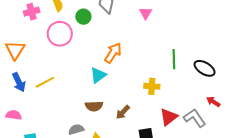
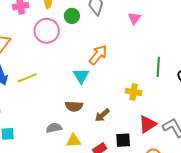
cyan triangle: (98, 75) -> (81, 76), turned -30

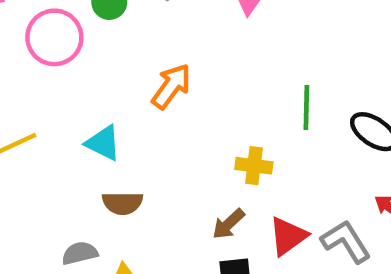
cyan triangle: (81, 76) -> (103, 143), moved, turned -30
brown arrow: (102, 115) -> (228, 224), moved

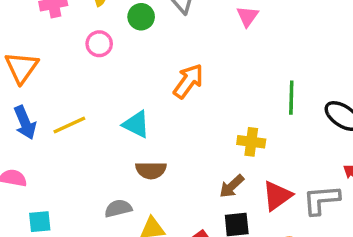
pink circle: (54, 37) -> (99, 44), size x0.6
gray L-shape: (346, 241) -> (321, 200), turned -63

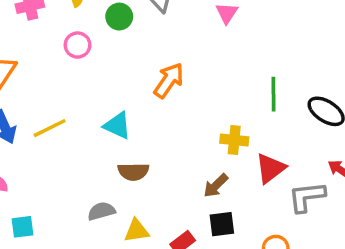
red triangle: (277, 196) -> (270, 168), moved

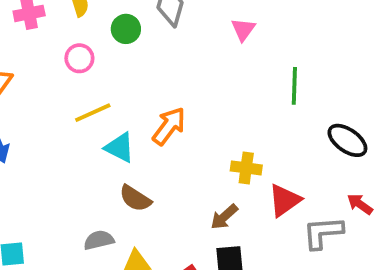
orange arrow: (169, 80) -> (169, 126), moved
green line: (274, 94) -> (294, 86), moved
yellow line: (50, 128) -> (93, 113), moved
brown semicircle: (133, 172) -> (135, 198), turned 32

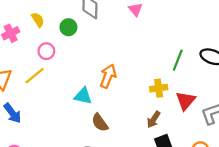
green line: (294, 86) -> (178, 60), moved, turned 35
yellow line: (93, 113) -> (35, 76), moved
brown semicircle: (135, 198) -> (100, 123), turned 36

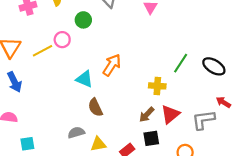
green circle: (68, 27) -> (83, 20), moved
pink circle: (46, 51) -> (62, 40), moved
red triangle: (185, 101) -> (170, 114), moved

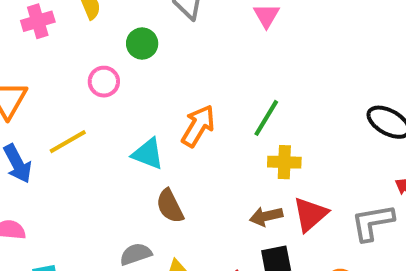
yellow line: (42, 51) -> (68, 142), moved
green line: (181, 63) -> (266, 118), moved
brown arrow: (147, 115) -> (266, 216), turned 35

